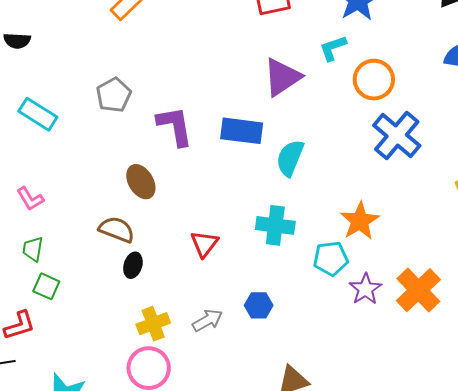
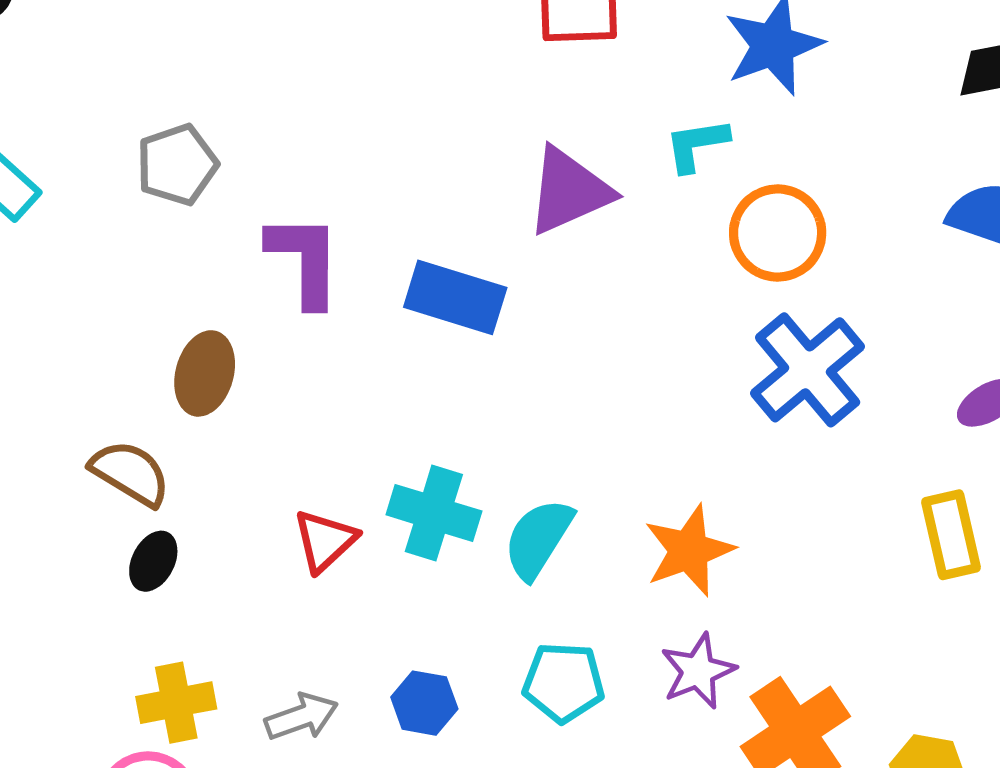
cyan semicircle: (290, 158) -> (538, 539), moved
brown ellipse: (141, 182) -> (205, 373), turned 36
cyan cross: (275, 225) -> (434, 513), moved
cyan pentagon: (331, 258) -> (564, 682), moved
purple star: (365, 289) -> (698, 671), moved

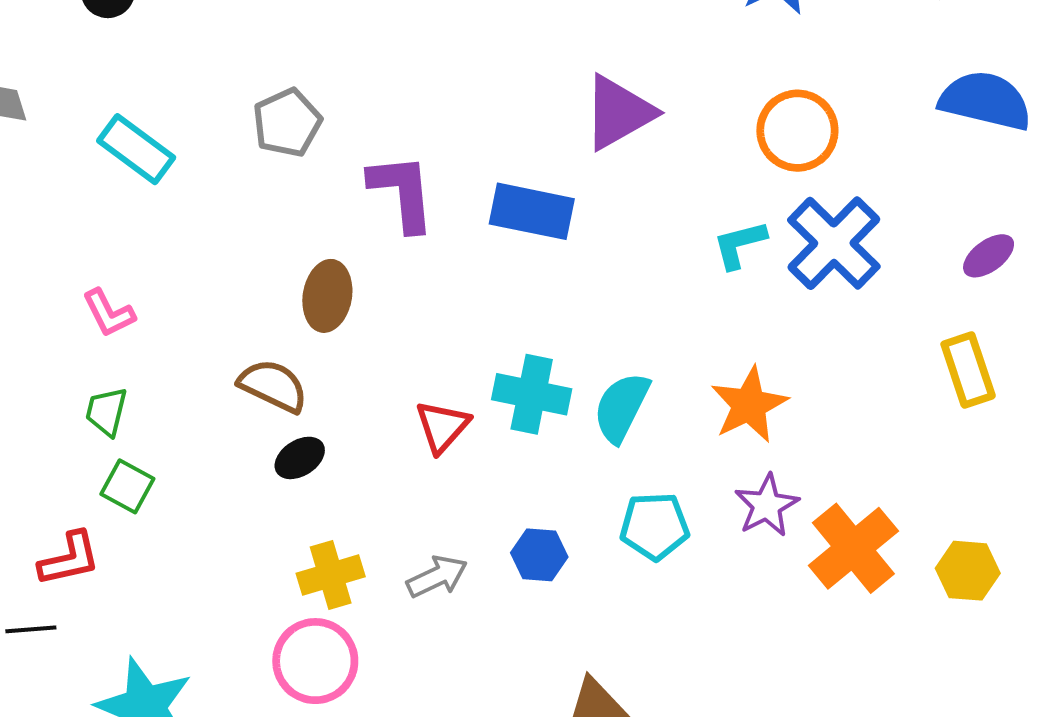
cyan L-shape: (697, 145) -> (740, 244), moved
black ellipse: (153, 561) -> (300, 458), turned 36

